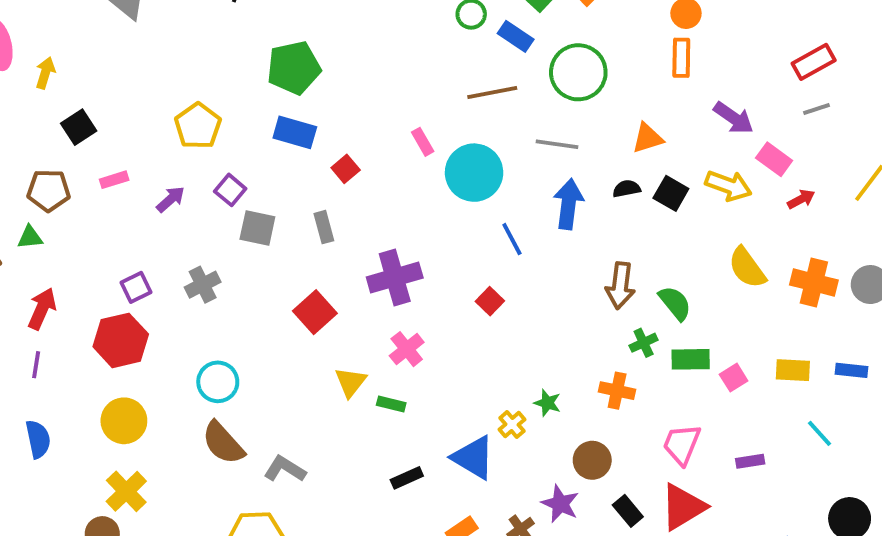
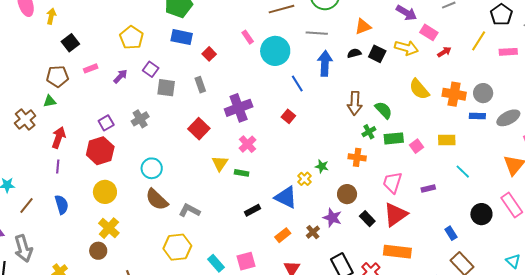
blue rectangle: (851, 370) -> (477, 116), moved

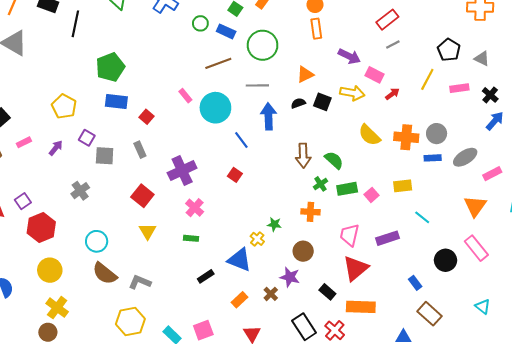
purple square: (106, 123) -> (23, 201), moved
yellow triangle: (220, 163) -> (148, 231), moved
purple rectangle: (428, 188) -> (388, 238), size x1.5
black rectangle: (367, 219) -> (327, 292), moved

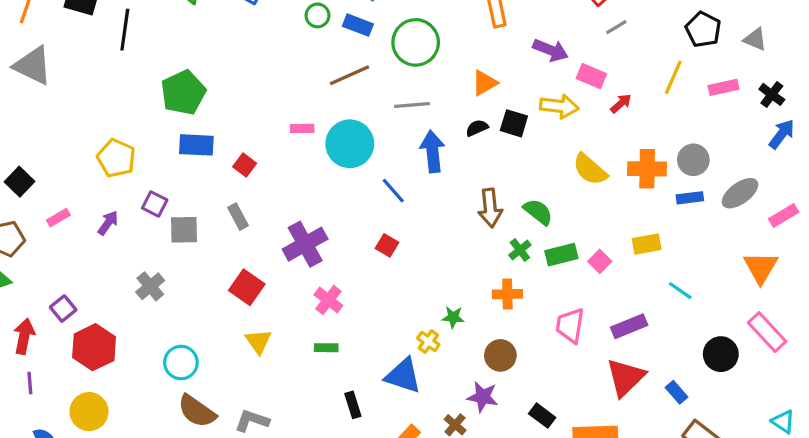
pink rectangle: (185, 96) -> (302, 128), turned -48
red triangle: (356, 268) -> (626, 377), moved
yellow circle: (50, 270) -> (89, 412), moved
black rectangle: (206, 276) -> (353, 405), turned -70

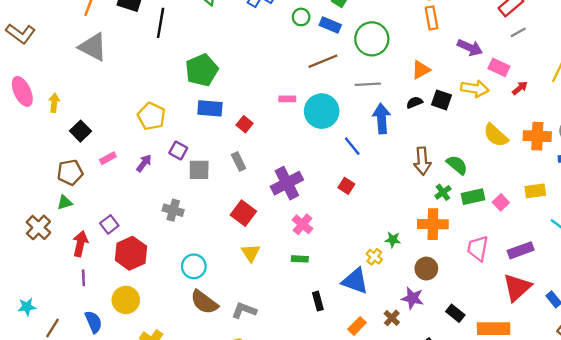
gray cross: (150, 286) -> (173, 210), turned -36
orange cross: (507, 294) -> (433, 224), size x1.4

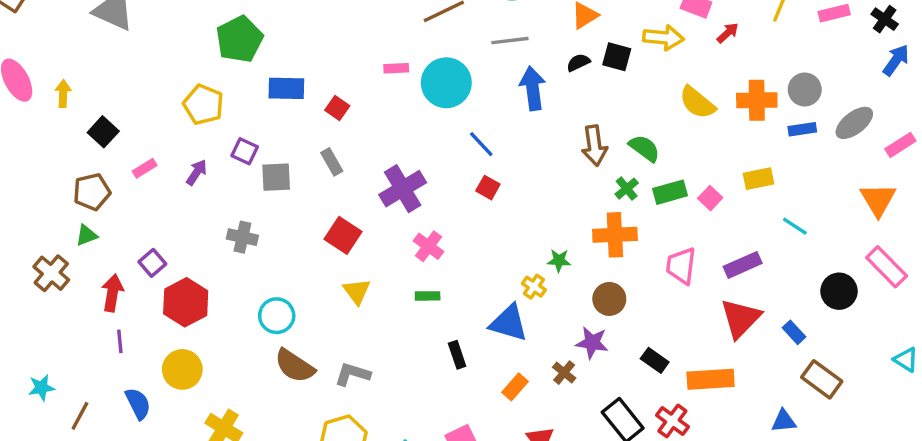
green pentagon: (202, 70) -> (240, 39), moved
blue line: (352, 146) -> (481, 144), moved

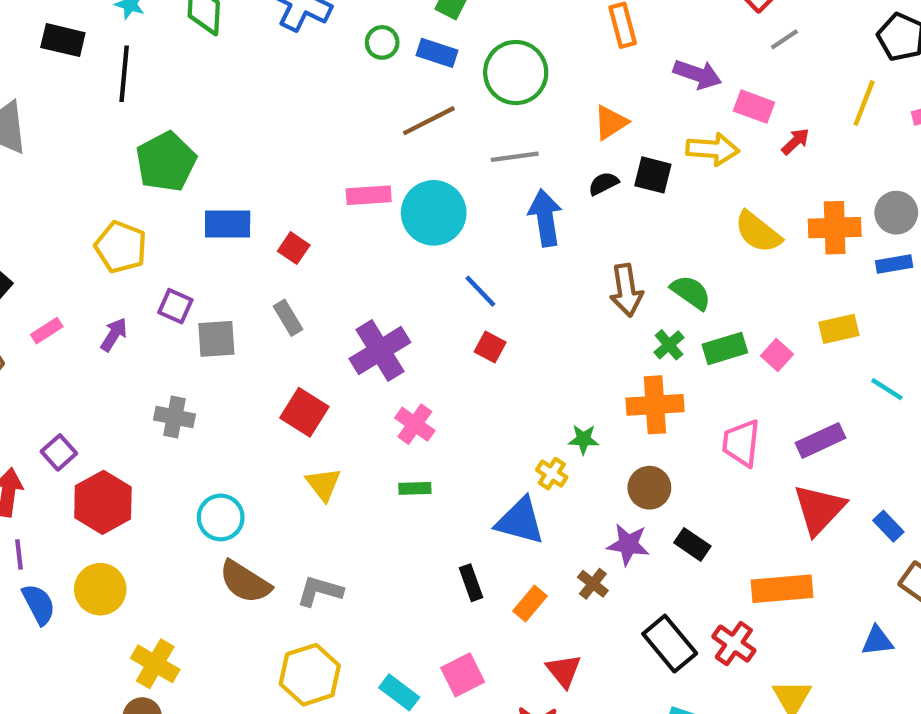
pink rectangle: (396, 68) -> (369, 195), size x1.4
black rectangle: (457, 355) -> (471, 583), moved
black rectangle: (655, 360) -> (692, 544), moved
blue semicircle: (138, 404) -> (39, 604), moved

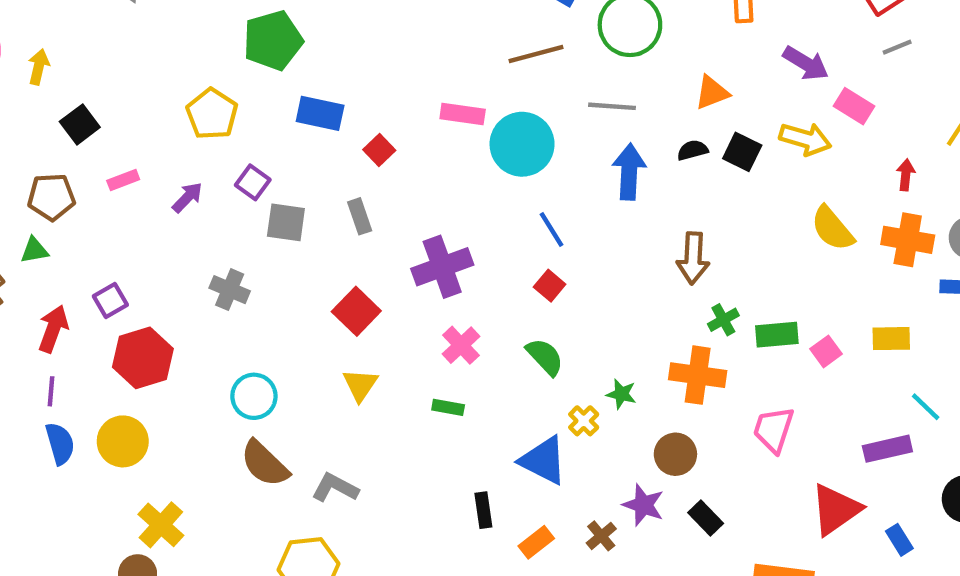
red arrow: (795, 142) -> (906, 175), moved, turned -52
green semicircle: (691, 292) -> (545, 357), moved
purple rectangle: (821, 440) -> (887, 449), moved

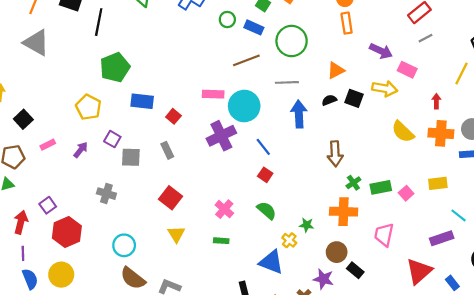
purple cross: (442, 267) -> (221, 136), moved
black rectangle: (706, 518) -> (355, 270), moved

